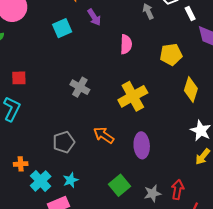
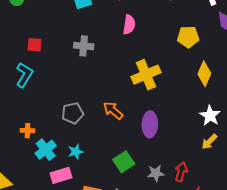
pink semicircle: (126, 44) -> (129, 25), moved
gray cross: (80, 87) -> (84, 46), moved, turned -30

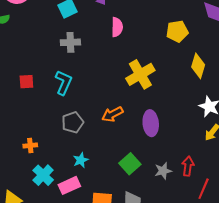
red square: (35, 45) -> (26, 82), moved
gray cross: (84, 46) -> (70, 42), moved
cyan L-shape: (24, 75) -> (64, 83), moved
orange arrow: (113, 110) -> (112, 114), turned -60
cyan cross: (46, 150) -> (43, 175), moved

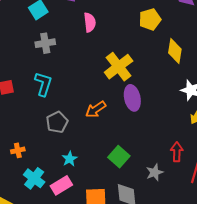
purple ellipse: (151, 123) -> (132, 98), moved
gray star: (163, 171) -> (155, 172), moved

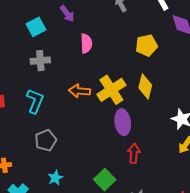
yellow diamond: (175, 51) -> (145, 87), moved
orange arrow: (96, 109) -> (79, 91), moved, turned 35
red arrow: (177, 152) -> (134, 153), moved

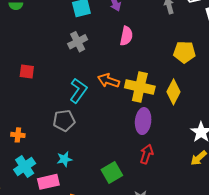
gray cross: (40, 61) -> (78, 42), turned -36
yellow cross: (111, 90) -> (140, 87), turned 32
cyan L-shape: (35, 101) -> (78, 91), moved

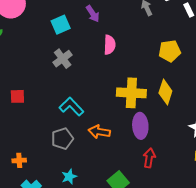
orange arrow: (108, 81) -> (99, 132), moved
cyan L-shape: (78, 91) -> (71, 107), turned -70

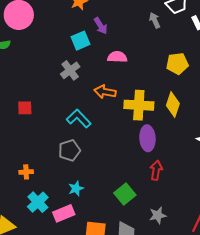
cyan square: (61, 25) -> (80, 41), moved
pink semicircle: (110, 45) -> (117, 57), turned -90
orange arrow: (99, 132) -> (105, 92), moved

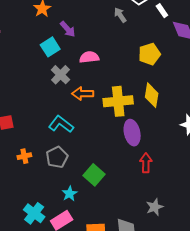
gray cross: (70, 70) -> (60, 75), moved
orange cross: (26, 172) -> (24, 156), moved
green square: (125, 194) -> (94, 175), moved

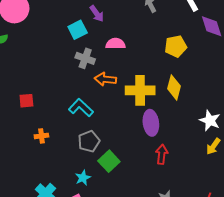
gray cross: (60, 75) -> (85, 58), turned -30
gray pentagon: (57, 157) -> (89, 141), moved

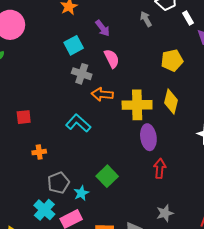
purple arrow: (97, 14) -> (103, 28), moved
pink semicircle: (115, 44) -> (112, 59), turned 66
gray pentagon: (89, 141) -> (58, 183), moved

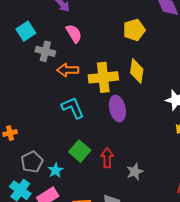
cyan square: (74, 45) -> (26, 31), moved
cyan L-shape: (78, 123) -> (73, 108), moved, turned 30
red arrow: (160, 168) -> (107, 158), moved
gray star: (165, 213) -> (135, 172), moved

